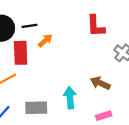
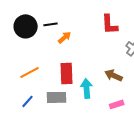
red rectangle: (21, 53) -> (67, 73), moved

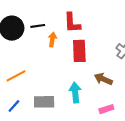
red L-shape: (110, 24) -> (72, 23), moved
orange arrow: (65, 37) -> (52, 39), turned -40
red rectangle: (67, 73) -> (79, 51), moved

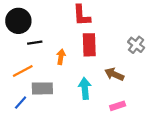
black line: (38, 26) -> (35, 43), moved
orange arrow: (52, 39) -> (61, 57), moved
gray rectangle: (44, 102) -> (42, 88), moved

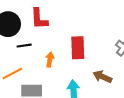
red L-shape: (82, 15) -> (39, 19), moved

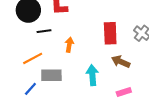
red rectangle: (78, 48) -> (110, 33), moved

